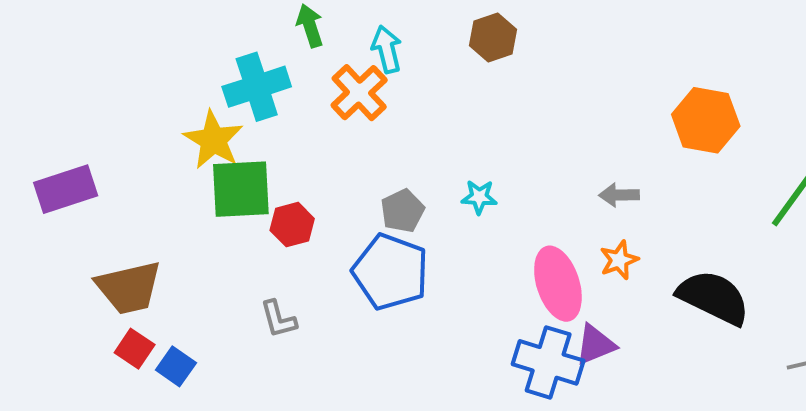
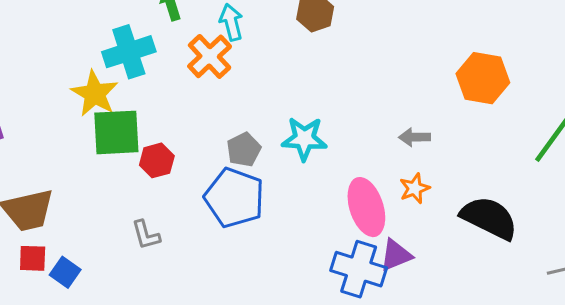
cyan star: (479, 197) -> (304, 139), size x1.6
red square: (135, 349) -> (33, 258), turned -32

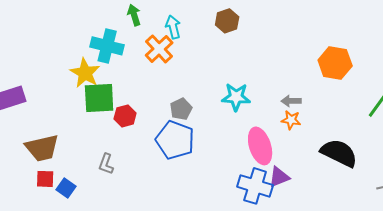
cyan cross: (129, 52) -> (107, 46), turned 32
cyan star: (304, 139) -> (236, 97), moved
orange star: (415, 188) -> (291, 120), moved, turned 30
gray L-shape: (146, 235) -> (106, 164), moved, turned 35

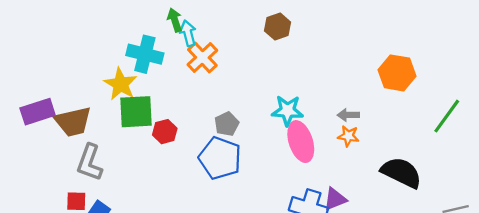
cyan arrow: (173, 27) -> (188, 33), moved
pink ellipse: (260, 146) -> (301, 142), moved
brown trapezoid: (42, 148) -> (73, 122), moved
gray L-shape: (106, 164) -> (90, 163), moved, size x1.6

